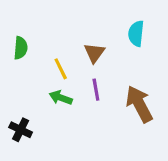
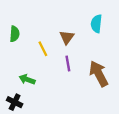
green arrow: (61, 98) -> (27, 79), moved
black cross: (21, 130) -> (15, 102), moved

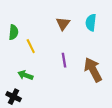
brown triangle: (67, 37) -> (63, 24), moved
yellow line: (43, 49) -> (31, 46), moved

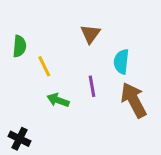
cyan semicircle: (91, 23) -> (121, 62), moved
green arrow: (25, 75) -> (58, 100), moved

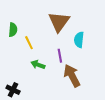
brown triangle: (90, 34) -> (59, 22), size x1.6
brown arrow: (134, 100) -> (72, 76), moved

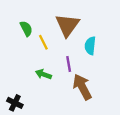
green semicircle: (13, 30) -> (26, 29), moved, turned -32
yellow line: (29, 43) -> (43, 42), moved

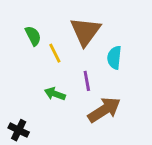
brown arrow: (82, 87) -> (104, 110), turned 85

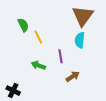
brown triangle: (85, 31) -> (83, 16), moved
brown arrow: (104, 110) -> (73, 76), size x0.6

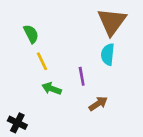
yellow line: (38, 37) -> (42, 61), moved

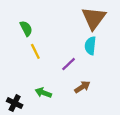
purple line: (82, 76) -> (69, 64), turned 56
green arrow: (52, 89) -> (43, 93), moved

